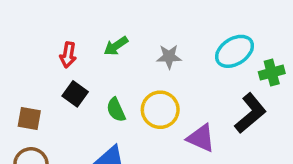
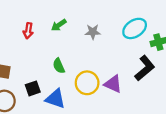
black square: (75, 94) -> (33, 88), moved, turned 35
yellow circle: (160, 110) -> (87, 83), moved

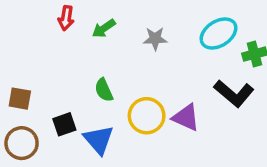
red arrow: (28, 31) -> (66, 18), moved
black L-shape: (145, 68) -> (234, 93), turned 80
blue triangle: (55, 99) -> (99, 140), turned 30

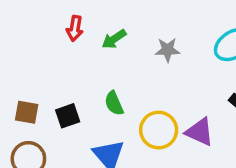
black square: (64, 124) -> (68, 116), moved

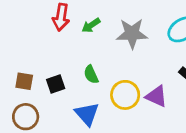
red arrow: (75, 28) -> (61, 17), size x1.4
gray star: (168, 50) -> (132, 34), size x1.6

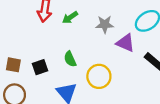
gray star: (132, 34) -> (105, 24), size x0.7
purple triangle: (156, 96) -> (125, 43), moved

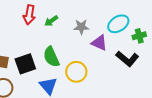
green semicircle: (70, 59) -> (51, 57), size x1.5
black square: (40, 67) -> (25, 64), size x1.5

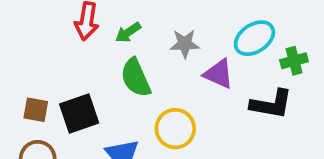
green semicircle: (51, 57) -> (136, 78), moved
black L-shape: (127, 59) -> (271, 104), turned -30

